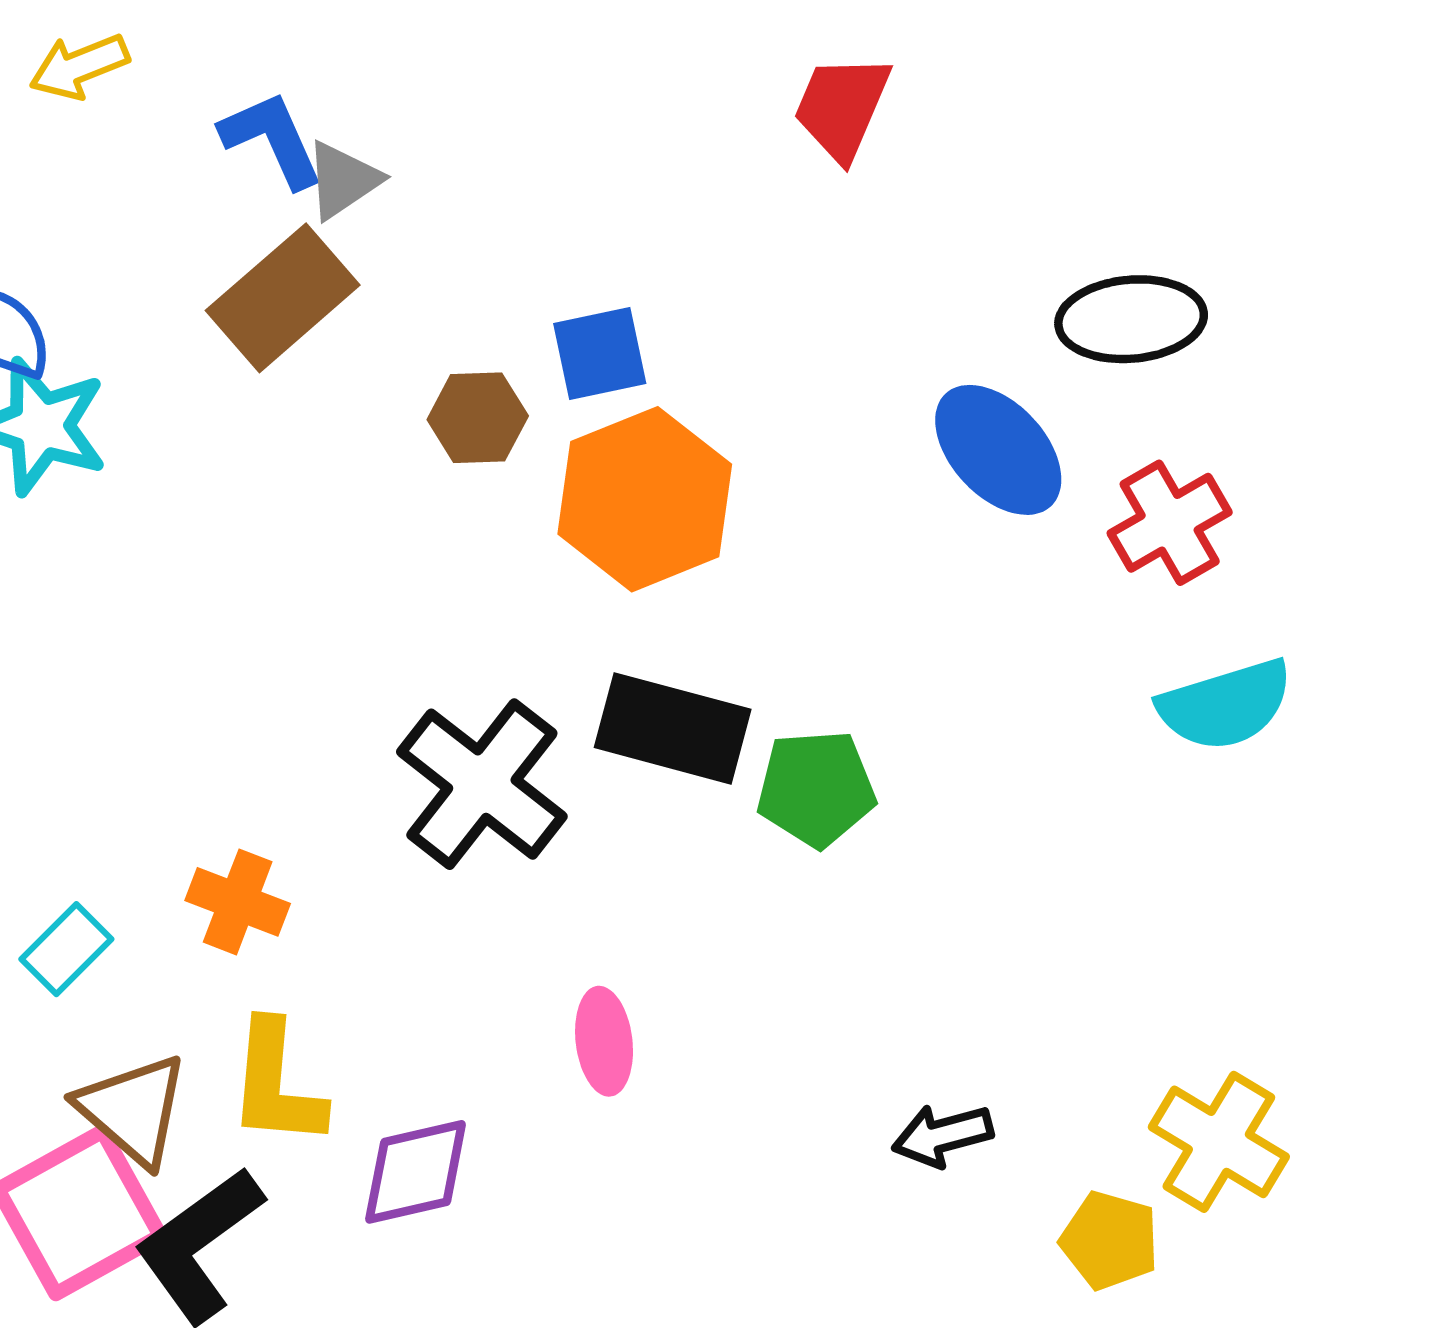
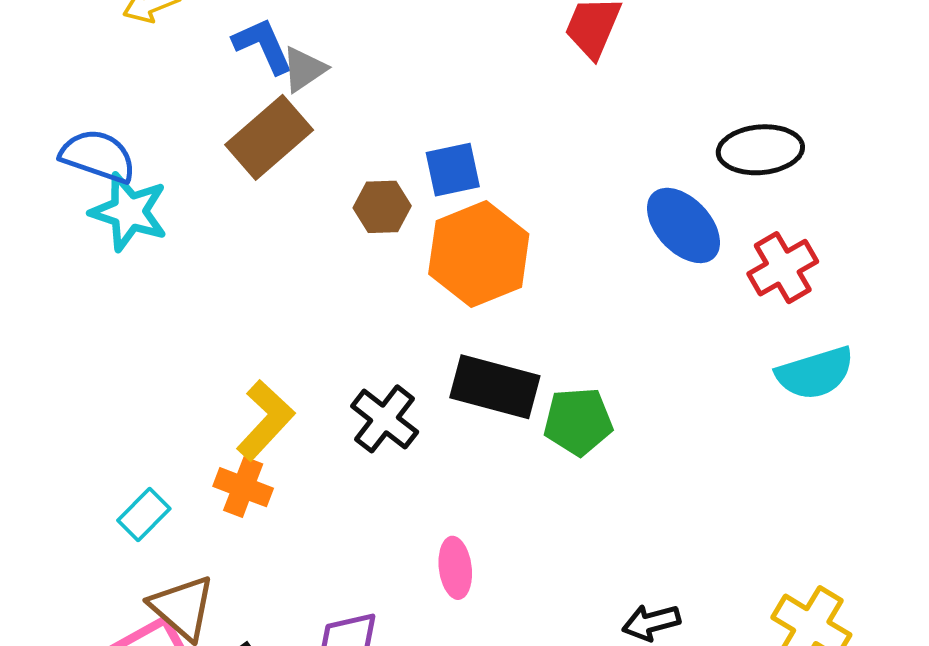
black cross: (482, 784) -> (385, 419), size x0.7
yellow L-shape: (276, 1084) -> (265, 420), moved, turned -142

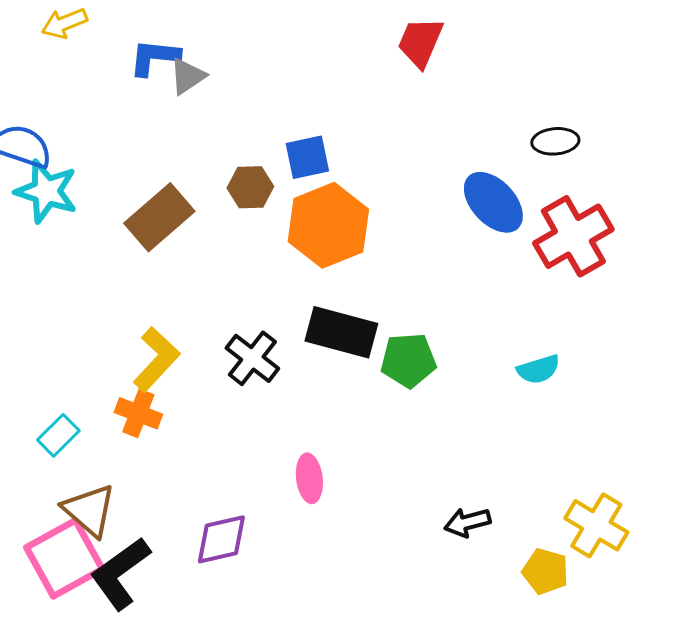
blue L-shape: (263, 46) -> (154, 57), turned -60
brown rectangle: (269, 137) -> (159, 217), moved
black ellipse: (760, 150) -> (555, 141), size x0.7
red cross: (783, 268) -> (573, 236), size x1.4
cyan semicircle: (815, 373) -> (538, 369), moved, size x0.7

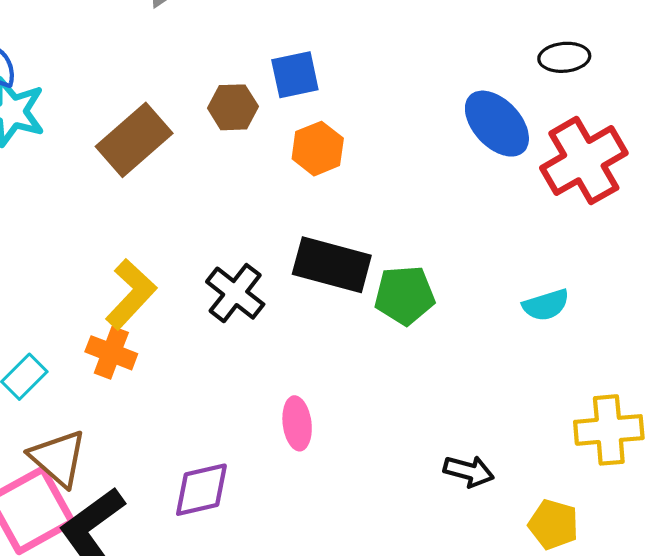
orange hexagon: (328, 225) -> (318, 149), size x0.6
black arrow: (467, 522) -> (469, 471), turned -150
yellow cross: (596, 525) -> (609, 430), moved, turned -36

